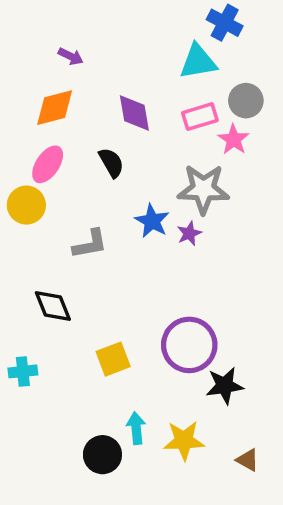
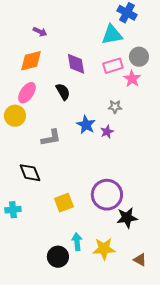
gray star: (203, 189) -> (115, 107), size x0.5

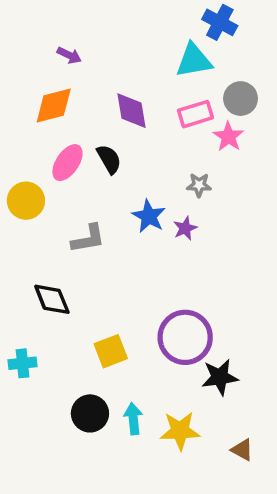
pink ellipse: (27, 93) -> (67, 163), moved
black circle: (58, 257) -> (90, 413), moved

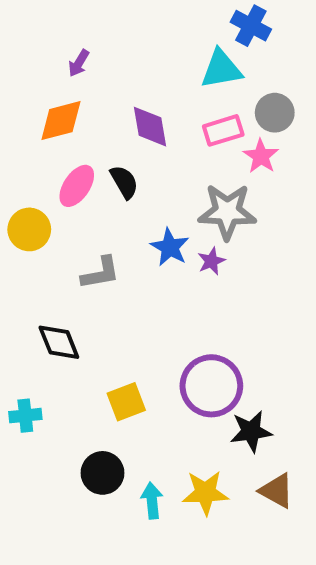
purple arrow: (69, 55) -> (79, 63), turned 95
gray star: (199, 185) -> (227, 212), size x2.0
cyan arrow: (133, 419) -> (152, 501), moved
brown triangle: (242, 450) -> (277, 491), moved, size x1.4

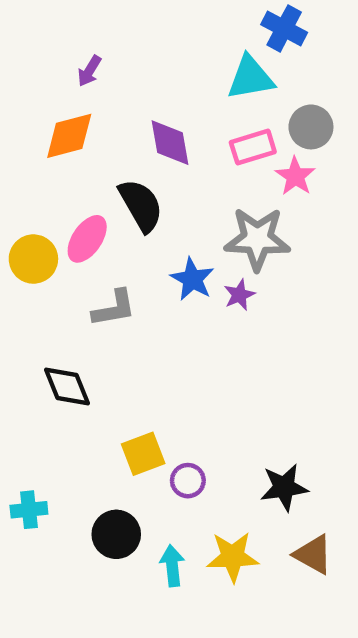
black semicircle: (124, 182) -> (141, 205), size x1.4
pink ellipse: (77, 186) -> (87, 239), moved
purple circle: (211, 386) -> (188, 481), moved, size x0.5
cyan cross: (25, 416) -> (29, 510), moved

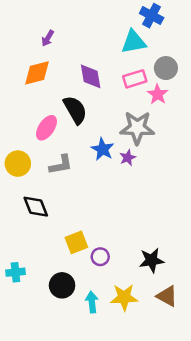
yellow circle: (33, 259) -> (18, 164), moved

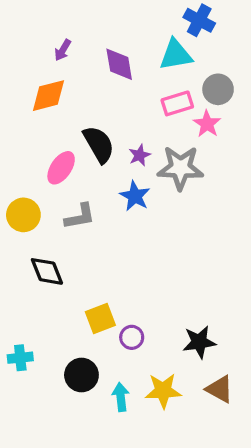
purple diamond: (91, 76) -> (119, 64), moved
purple star: (128, 158) -> (140, 155), moved

